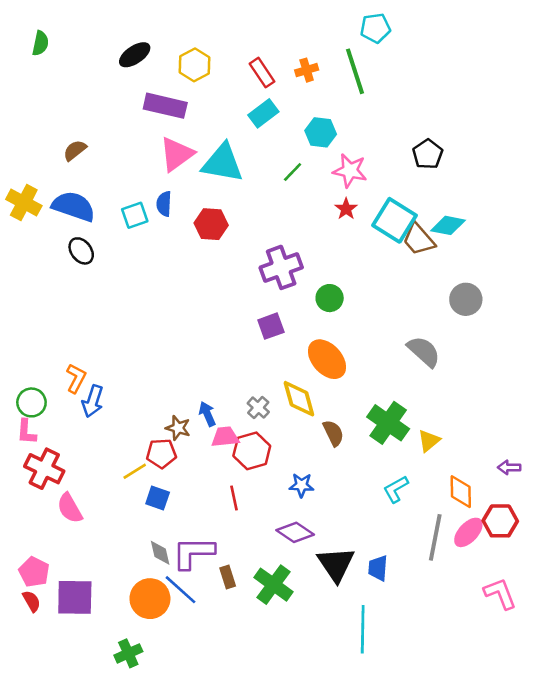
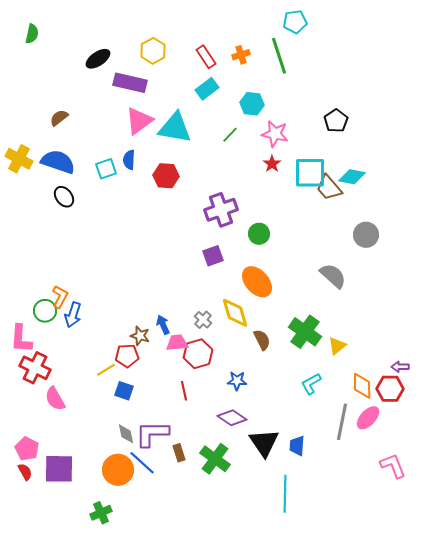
black ellipse: (135, 55) -> (98, 59), moved
cyan square: (395, 220) -> (310, 173), turned -32
green circle: (31, 402) -> (45, 311), moved
pink L-shape: (26, 432) -> (21, 339), size x1.4
red hexagon: (500, 521) -> (390, 389), moved

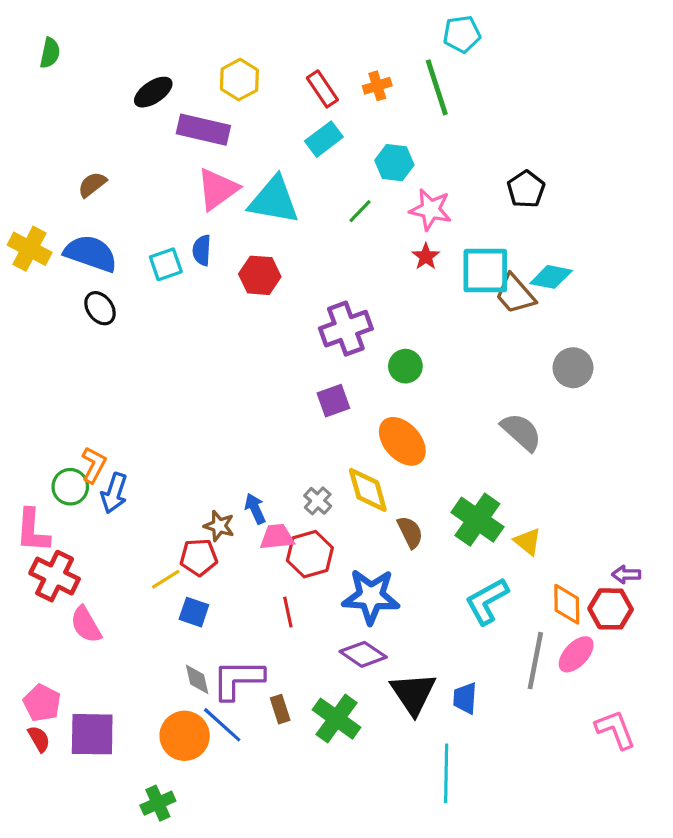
yellow triangle: (337, 346) -> (528, 542), turned -42
blue star: (237, 381) -> (371, 596), size x1.8
cyan L-shape: (311, 384) -> (487, 601), size x1.4

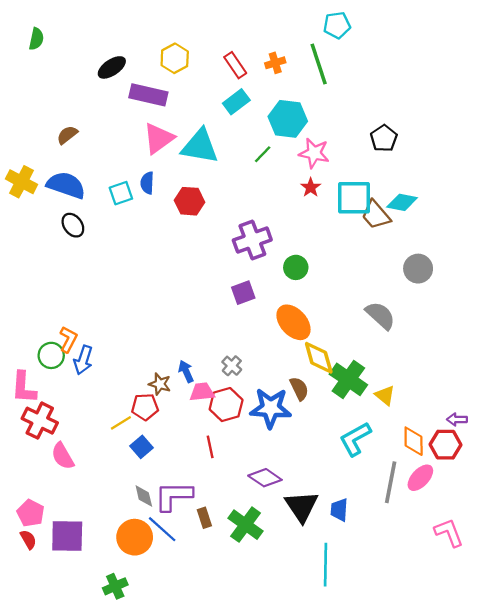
cyan hexagon: (394, 163) -> (288, 119), size x1.4
yellow diamond: (368, 490) -> (319, 358), moved
blue star: (371, 596) -> (271, 408), moved
blue square: (194, 612) -> (141, 447), turned 30

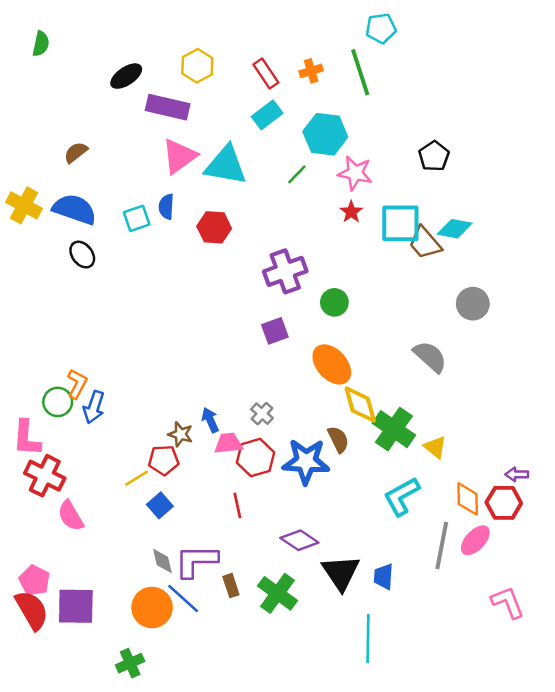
red semicircle: (28, 539) -> (32, 610), size x1.8

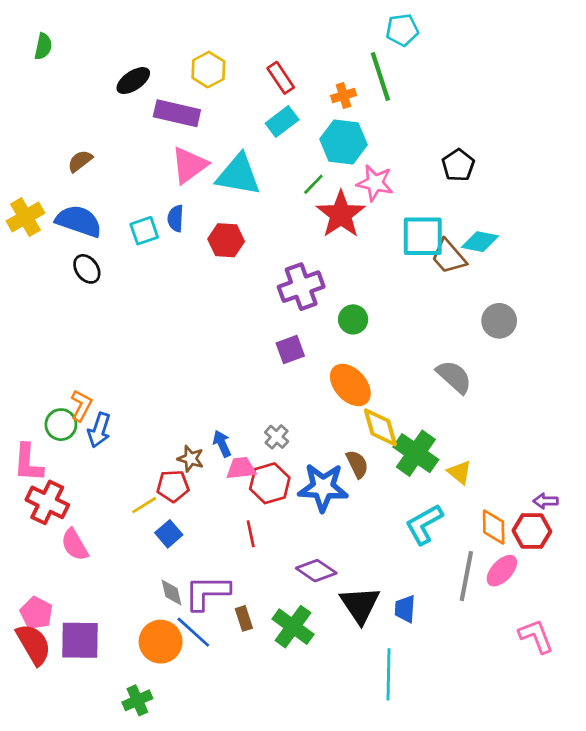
orange cross: (311, 71) -> (344, 96), moved
yellow cross: (24, 205) -> (25, 217), turned 32
red star: (351, 212) -> (341, 214), moved, size x2.0

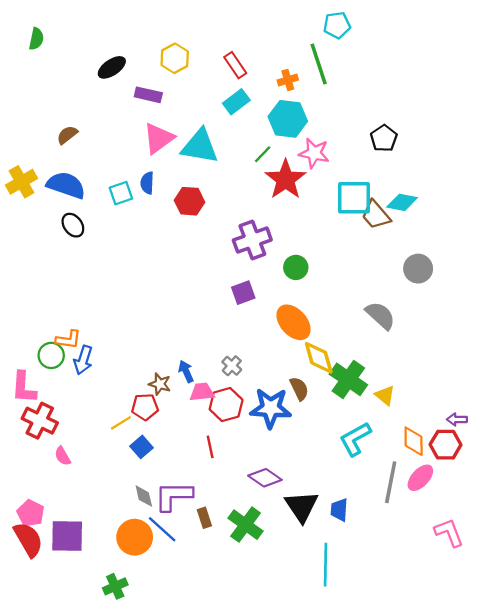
purple rectangle: (177, 113) -> (148, 95), size x0.7
orange L-shape: (81, 405) -> (68, 339), turned 70
pink semicircle: (75, 545) -> (63, 456), size x0.7

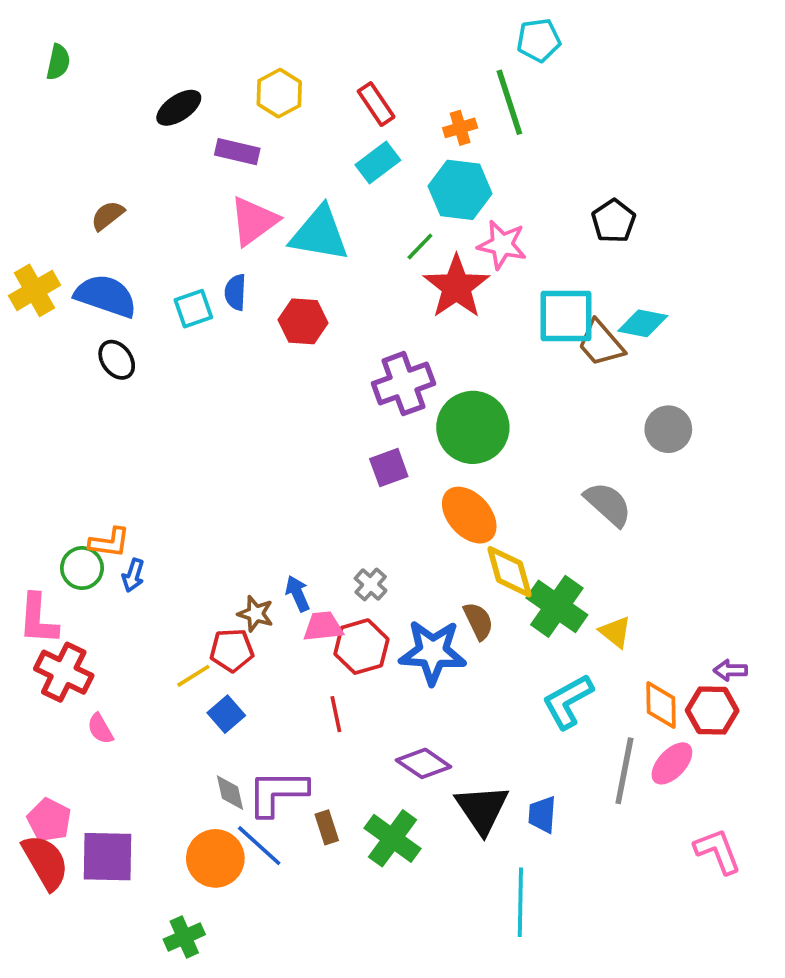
green circle: (296, 267) -> (473, 427), size x1.8
blue arrow: (83, 360) -> (133, 575), size x0.7

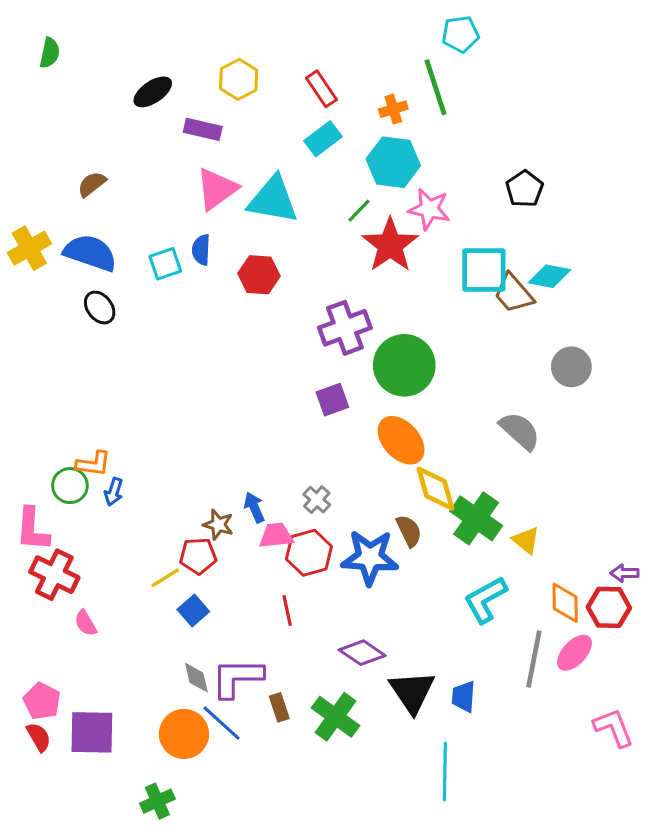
red semicircle: (45, 862) -> (39, 737), size x0.6

